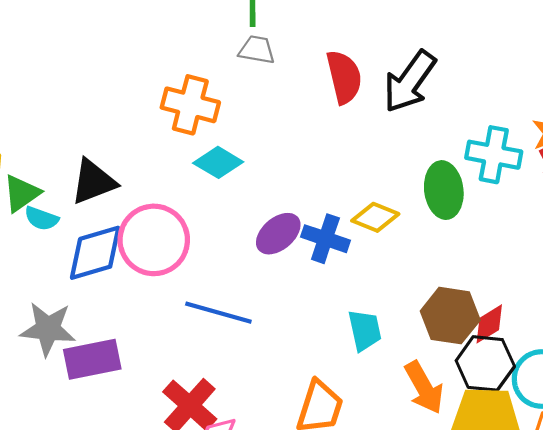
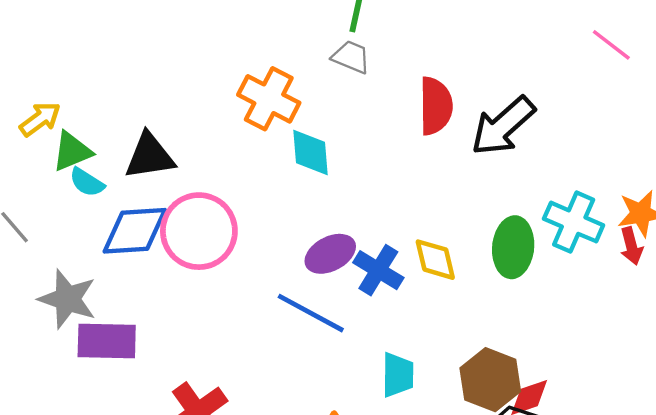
cyan diamond: (218, 162) -> (311, 152), moved, turned 42
yellow diamond: (375, 217) -> (435, 260), turned 42
blue line: (218, 313) -> (311, 313), moved

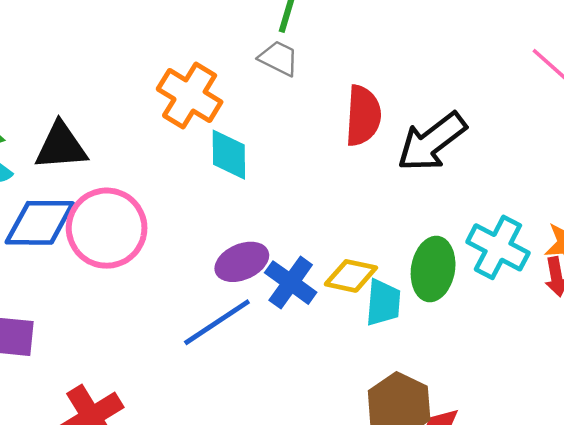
yellow diamond: (435, 260) -> (351, 276), turned -69
blue line: (311, 313) -> (217, 322), turned -66
cyan trapezoid: (398, 375) -> (383, 303), moved

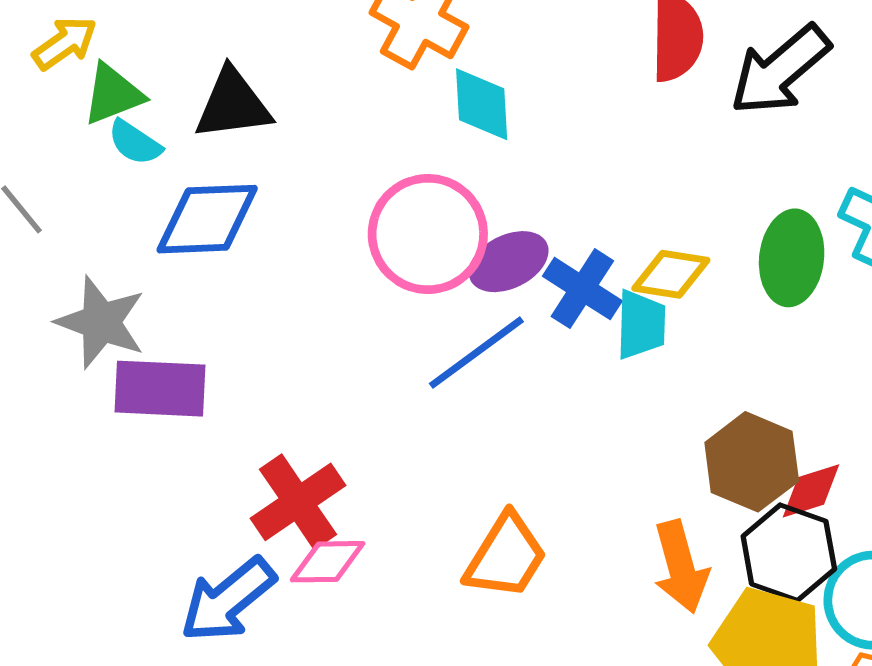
pink circle: (107, 228) -> (428, 234), moved
cyan trapezoid: (383, 303) -> (641, 325), moved

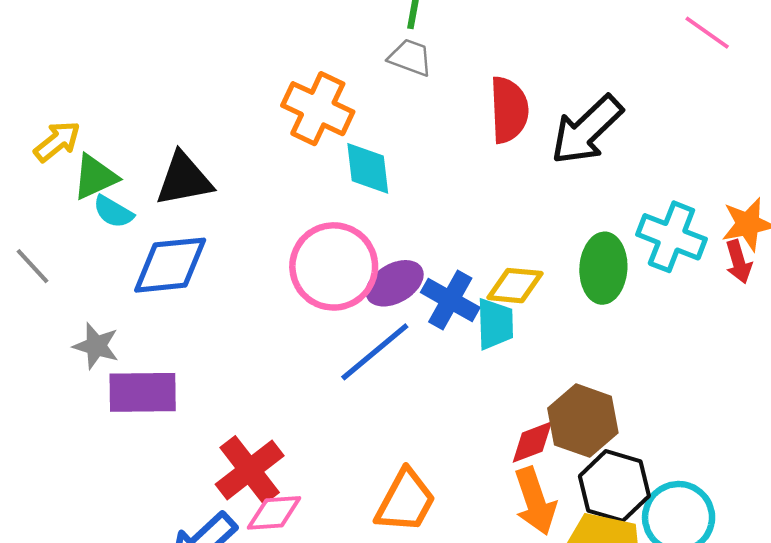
gray star: (101, 322) -> (96, 346), size x0.7
red diamond: (811, 491) -> (532, 442), moved

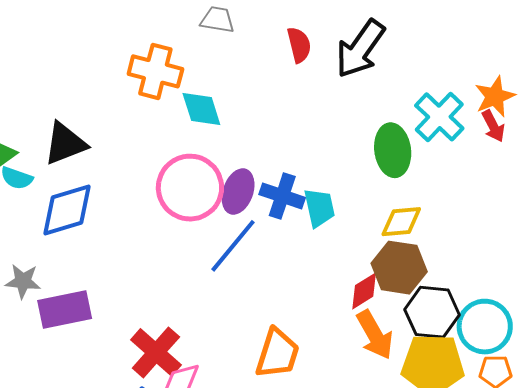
red semicircle: (509, 110) -> (299, 45), size x0.7
cyan cross: (671, 237) -> (439, 117), turned 33
purple ellipse: (395, 283) -> (238, 191), turned -30
yellow diamond: (515, 286) -> (401, 222), moved

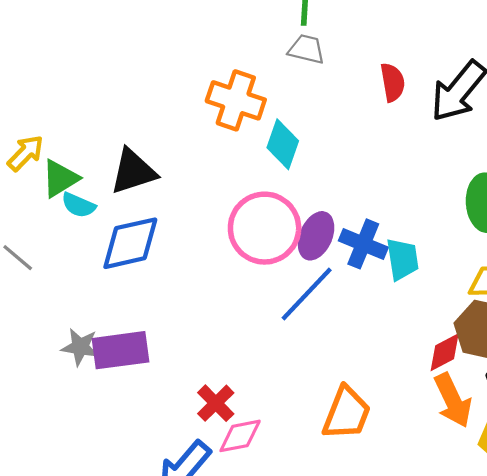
cyan diamond: (201, 109) -> (283, 144), turned 33
gray star: (23, 281) -> (80, 347), moved
red cross: (156, 352) -> (216, 403), size x0.7

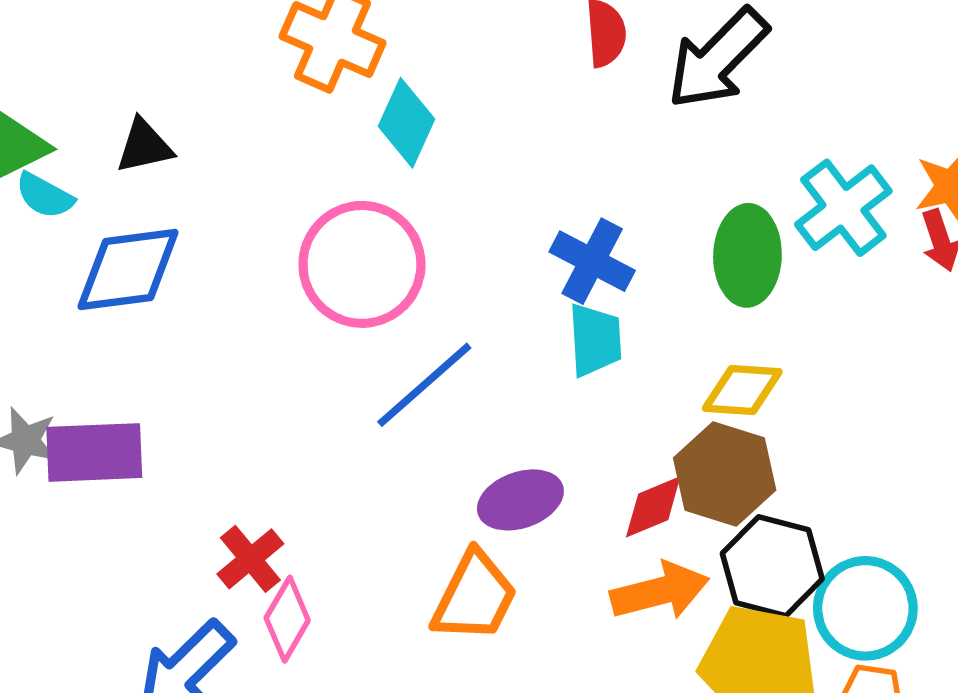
black triangle: (133, 171) -> (144, 146), size x0.7
purple ellipse: (316, 236) -> (520, 500), moved, turned 42
blue cross: (363, 244) -> (592, 261), moved
orange arrow: (453, 400) -> (660, 591), turned -84
pink diamond: (240, 436) -> (287, 619), turned -54

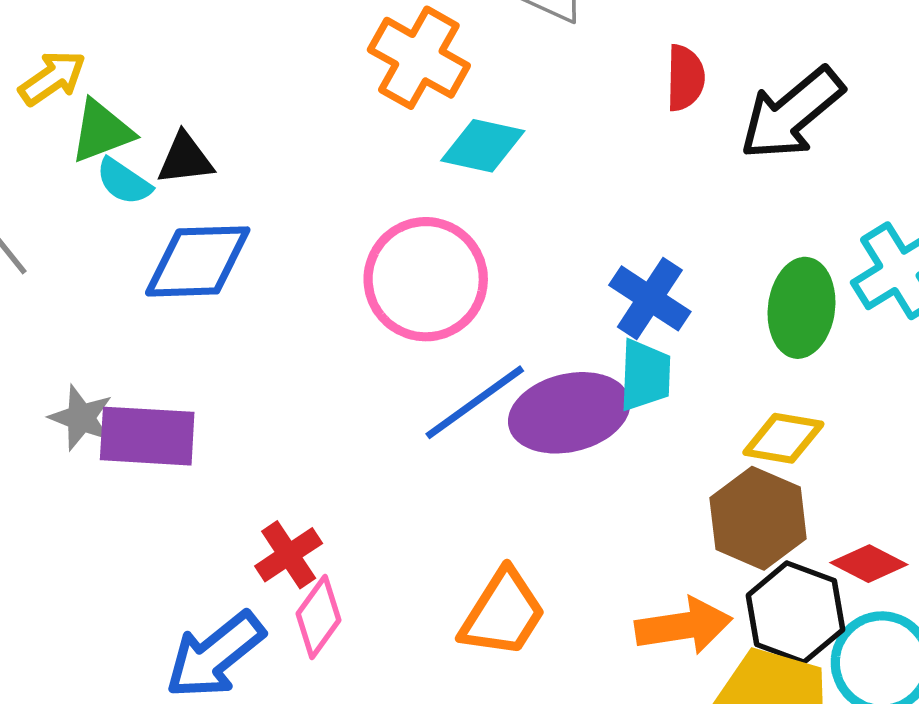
cyan diamond: (406, 123) -> (483, 146), turned 72
black triangle: (144, 146) -> (185, 159), moved
purple ellipse: (520, 500) -> (569, 413), moved, size x1.4
red diamond: (653, 507) -> (869, 564), moved, turned 44

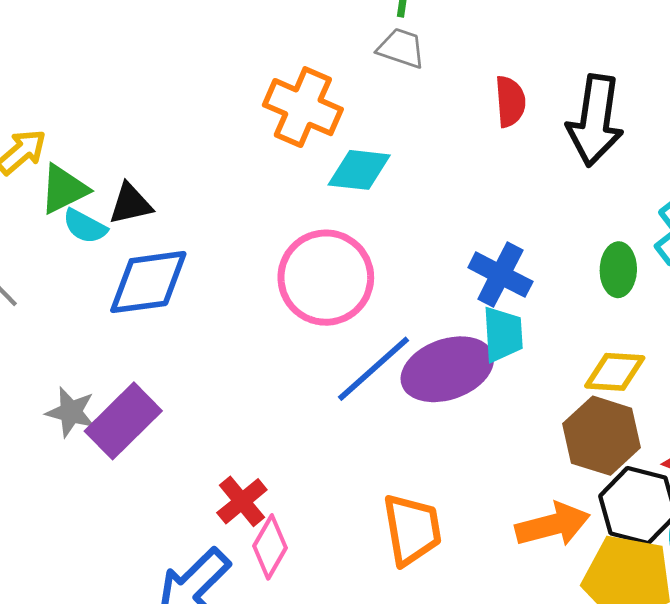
black arrow: (792, 114) -> (595, 120), turned -36
green ellipse: (802, 308) -> (618, 270), size x0.7
purple rectangle: (147, 436) -> (123, 421), turned -42
orange trapezoid: (503, 613) -> (412, 529), turned -36

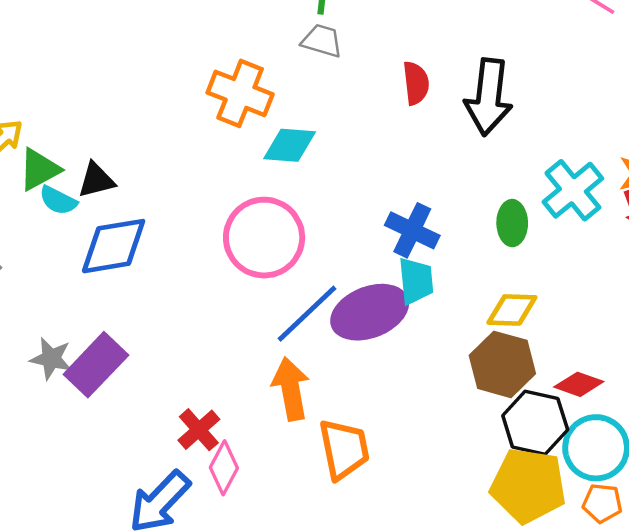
orange arrow: (553, 525) -> (291, 389), moved, turned -84

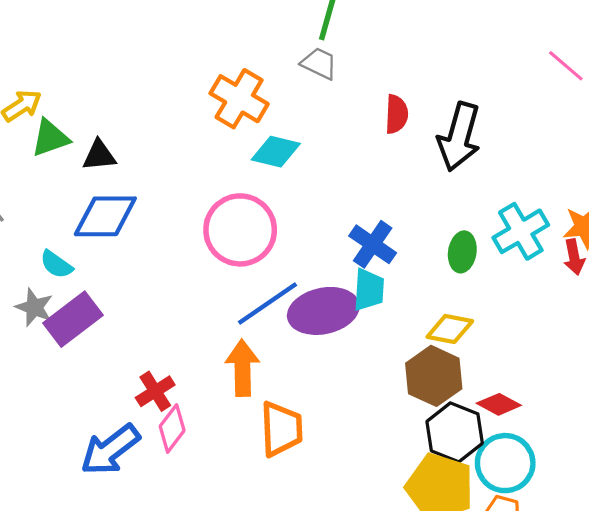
cyan semicircle: (58, 200) -> (56, 264), moved

